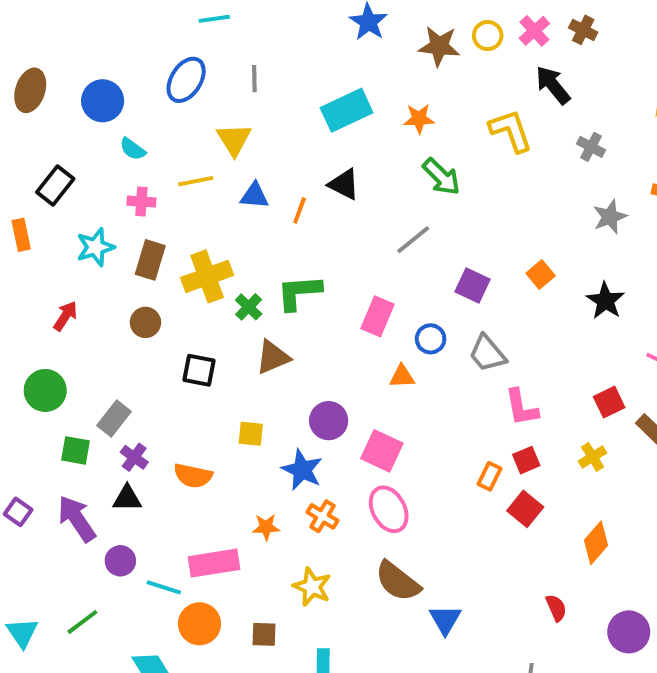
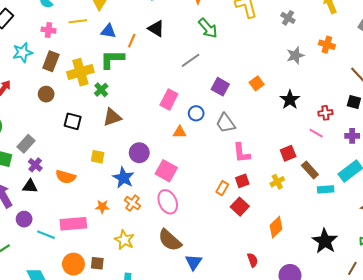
green L-shape: (299, 292) -> (112, 59), moved
orange circle: (199, 624) -> (73, 264), moved

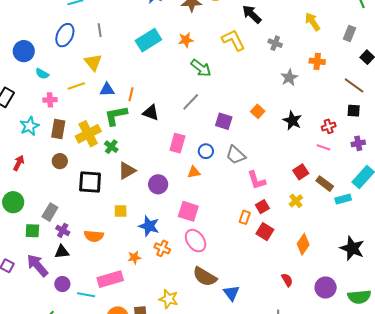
black triangle: (156, 28) -> (151, 113), moved
black square: (73, 121) -> (90, 182), size x1.4
purple circle: (139, 153) -> (158, 184), moved
yellow star: (124, 240) -> (169, 299), moved

